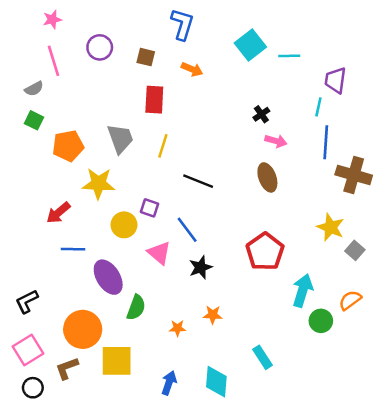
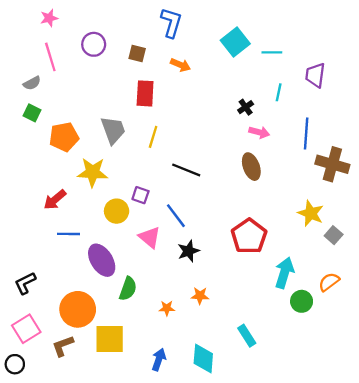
cyan line: (318, 107) -> (279, 92), moved
black circle: (33, 388) -> (15, 364), moved

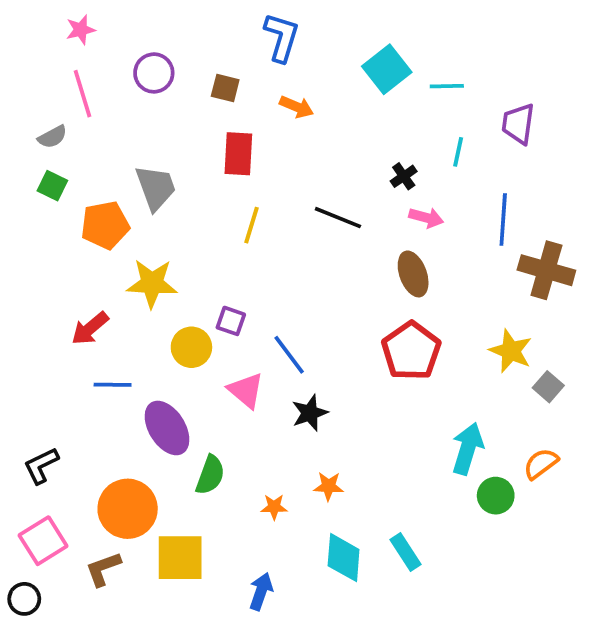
gray trapezoid: (113, 130) -> (156, 188), moved
black line: (186, 170) -> (338, 218), moved
red pentagon: (249, 236) -> (411, 351), moved
cyan diamond: (203, 358) -> (344, 558), moved

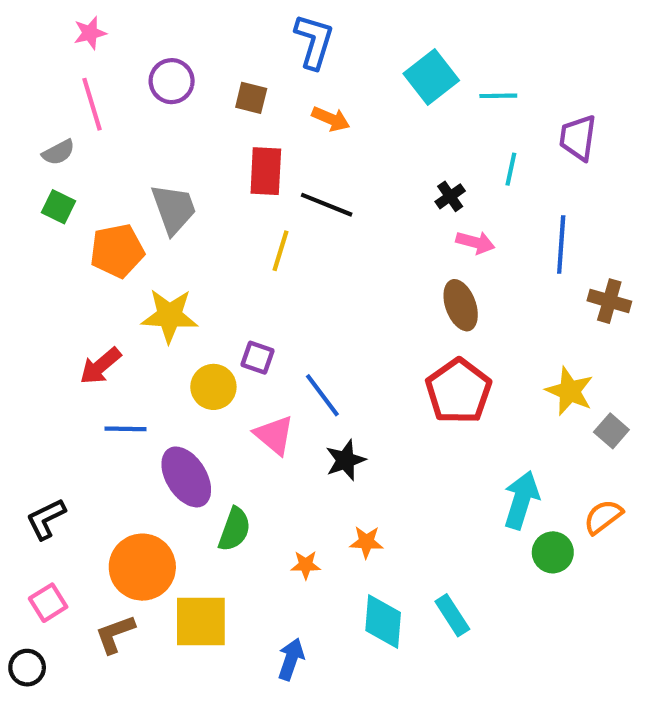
black line: (338, 218) -> (327, 205), moved
brown cross: (546, 270) -> (609, 301), size x0.7
pink square: (43, 541) -> (48, 603), size x0.7

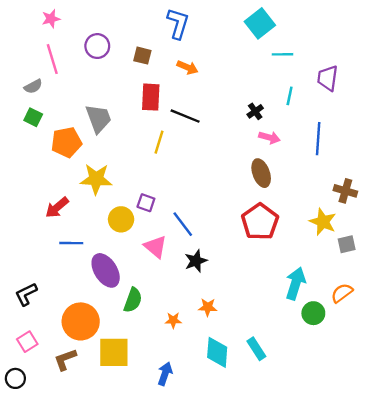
cyan square: (431, 77) -> (260, 23), moved
brown cross: (609, 301) -> (345, 191), moved
gray square: (611, 431) -> (347, 244), turned 36

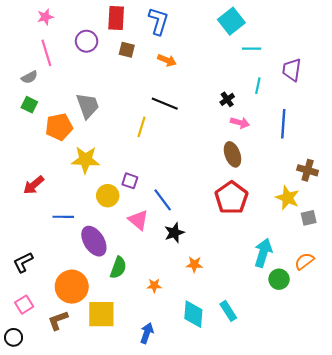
red rectangle: (151, 97) -> (116, 18), moved
red arrow: (57, 207) -> (34, 185), moved
orange star: (208, 307) -> (194, 264), moved

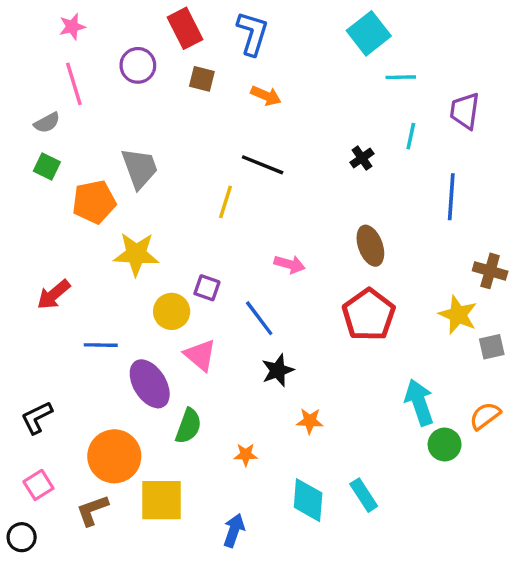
red rectangle: (116, 18) -> (185, 28), turned -30
pink arrow: (240, 123) -> (290, 264), moved
pink triangle: (138, 220) -> (200, 355), moved
cyan arrow: (263, 253) -> (419, 402), turned -36

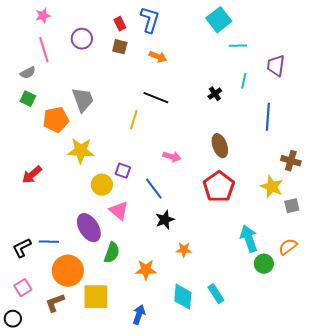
red rectangle: (185, 28) -> (120, 24), moved, size x0.6
blue line: (101, 345) -> (49, 242), moved
orange star: (246, 455) -> (146, 270), size x1.5

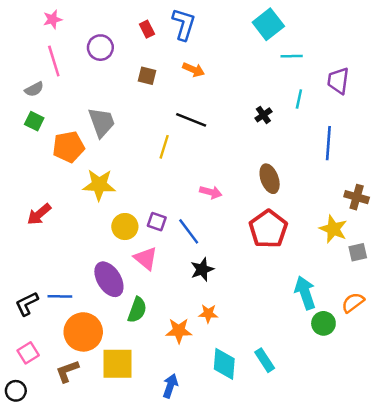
brown square: (120, 47) -> (147, 76), moved
purple square: (123, 171) -> (157, 222), moved
orange star: (184, 250) -> (208, 314), moved

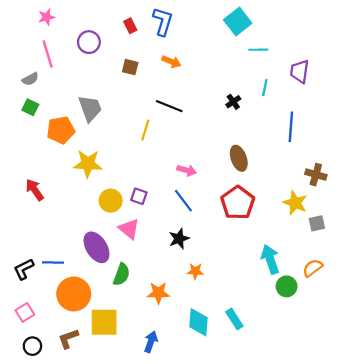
red arrow: (39, 214) -> (35, 190), turned 95
blue line: (189, 231) -> (183, 201), moved
orange star: (208, 314) -> (195, 271), moved
brown L-shape: (67, 371) -> (68, 339), moved
black circle: (16, 391) -> (32, 346), moved

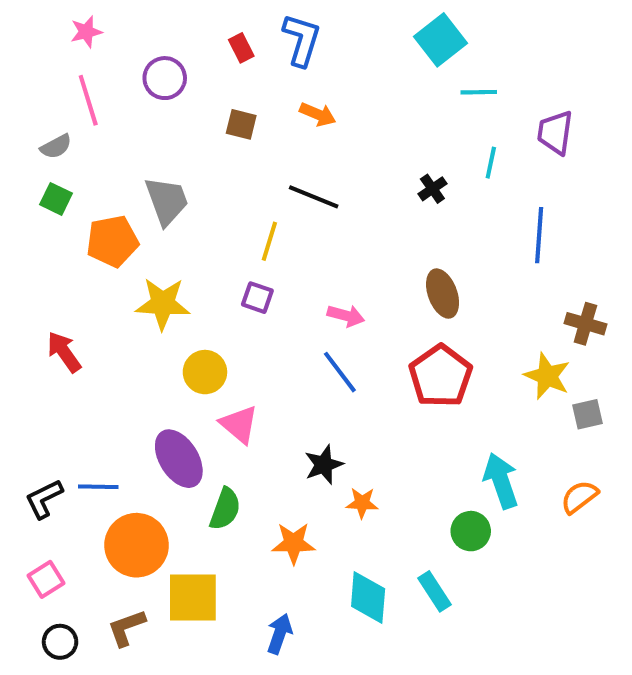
purple square: (139, 196) -> (257, 298), moved
black star: (179, 239) -> (324, 465), moved
green circle: (287, 286) -> (471, 531), moved

